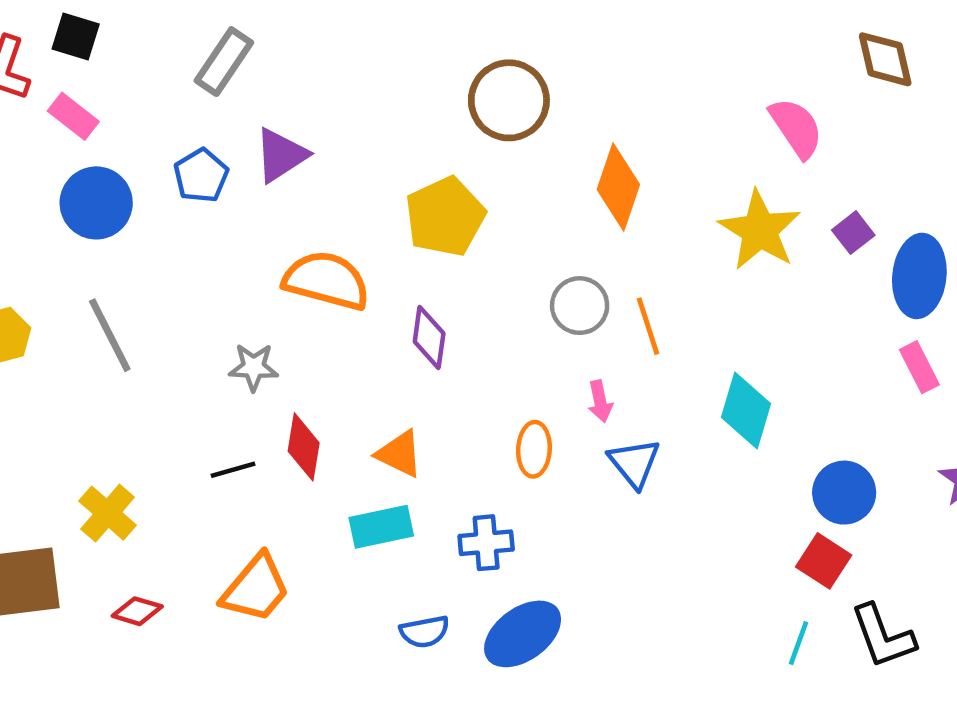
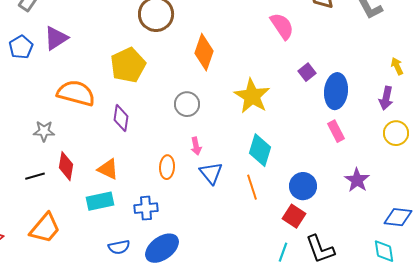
yellow star: (760, 230) -> (252, 96), moved
orange line: (648, 326) -> (252, 187), moved

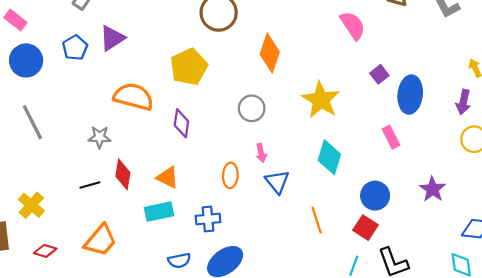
pink rectangle: (336, 131) -> (391, 137), moved
orange line: (252, 187) -> (317, 220), moved

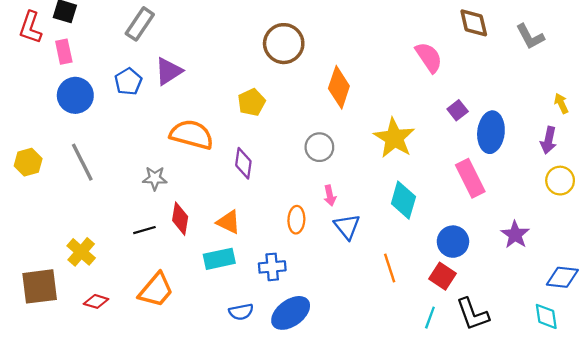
pink rectangle: (15, 20) -> (64, 52), turned 40
yellow pentagon: (189, 67) -> (251, 102), size x0.7
pink rectangle: (391, 137) -> (470, 178), size x1.5

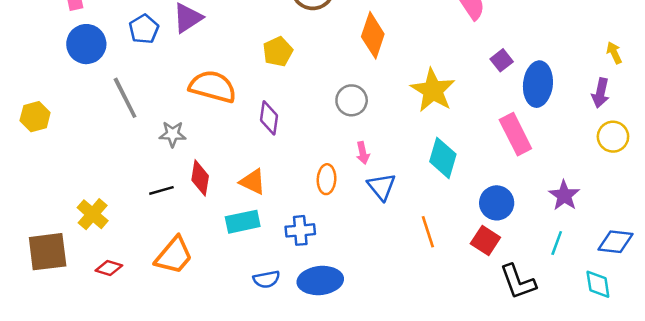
gray line: (82, 162) -> (125, 98), moved
blue ellipse: (291, 313) -> (320, 280), turned 30
cyan line: (430, 318) -> (557, 243), moved

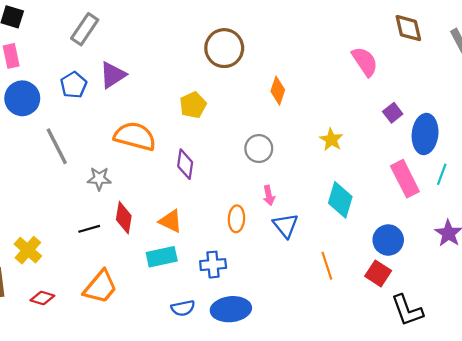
orange diamond: (373, 35) -> (278, 91), size x0.7
yellow star: (433, 90) -> (331, 140), size x0.6
cyan line: (557, 243) -> (442, 174), moved

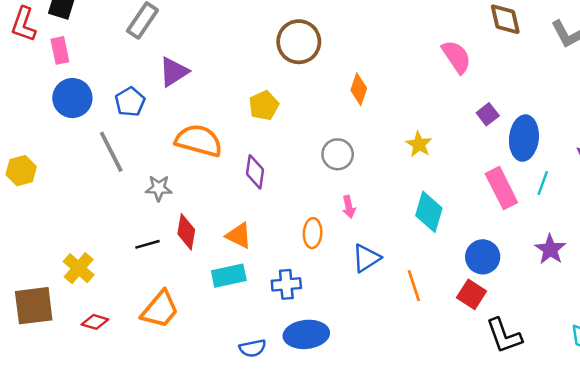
blue pentagon: (74, 85) -> (130, 102), moved
blue triangle: (286, 226) -> (366, 258), moved, turned 36
blue semicircle: (183, 308) -> (253, 348), moved

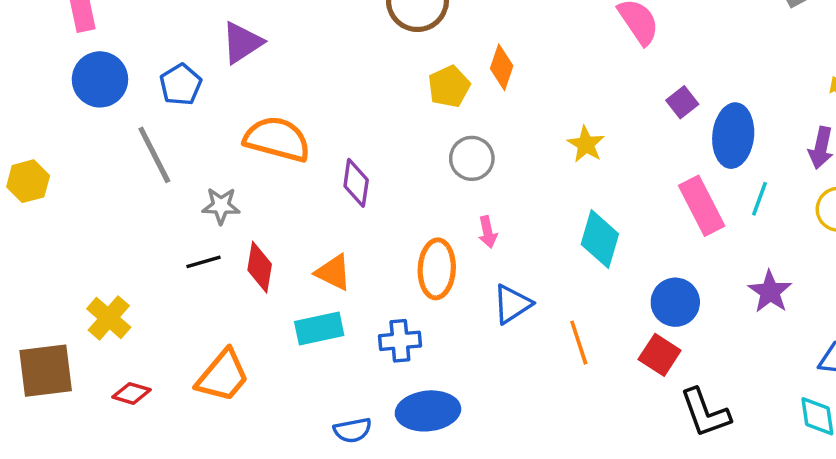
yellow pentagon: (264, 106) -> (449, 86), moved
orange ellipse: (313, 233) -> (437, 269), size x1.4
black line: (147, 244) -> (203, 262), moved

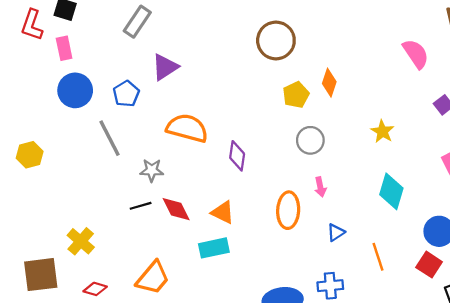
red diamond: (260, 267) -> (176, 209), turned -36
blue triangle: (512, 304) -> (336, 232), size x0.7
blue cross: (400, 341) -> (330, 286), moved

